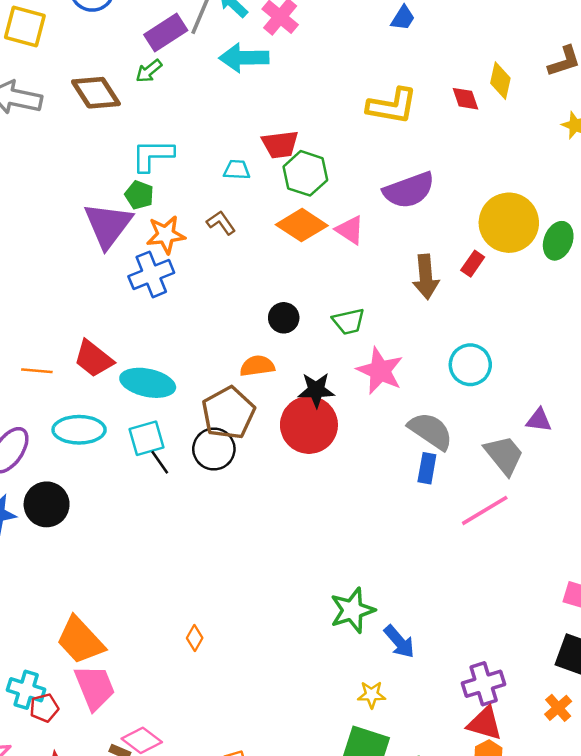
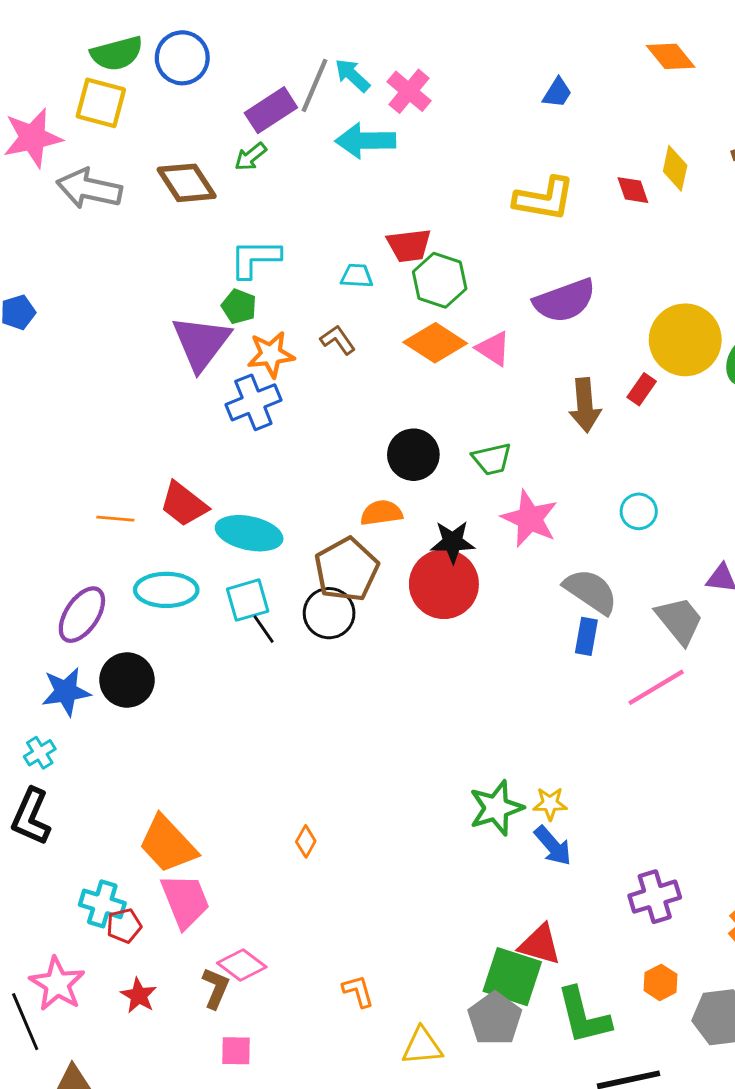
black circle: (284, 318) -> (413, 455), size x1.4
cyan circle: (470, 365) -> (639, 511), size x0.7
yellow star: (372, 695) -> (550, 804), moved
red triangle: (485, 723) -> (540, 945), moved

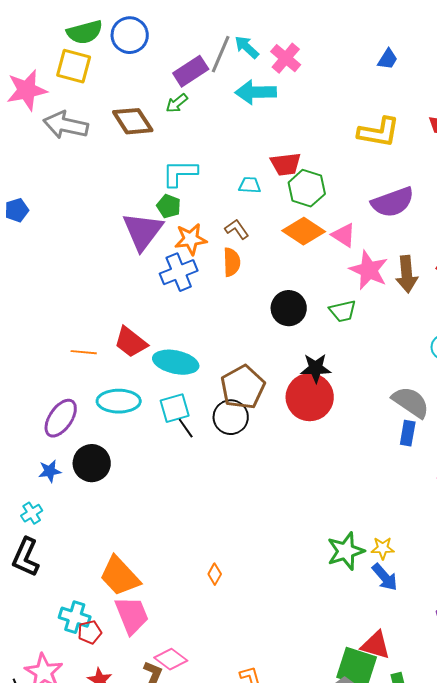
orange semicircle: (381, 513) -> (232, 262), moved, turned 96
pink star: (530, 519) -> (369, 270), moved
blue star: (66, 692) -> (50, 471), size x0.7

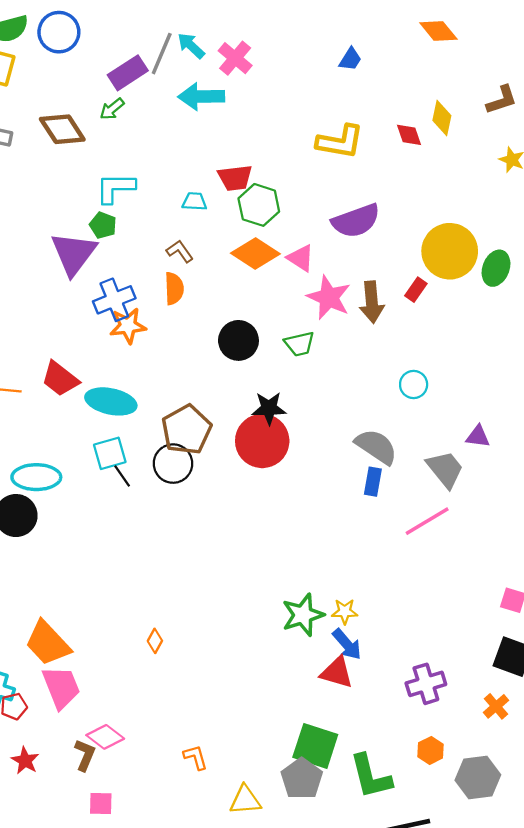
orange star: (191, 239) -> (128, 326), moved
cyan ellipse: (119, 401) -> (36, 477), moved
red triangle: (376, 645) -> (337, 672), moved

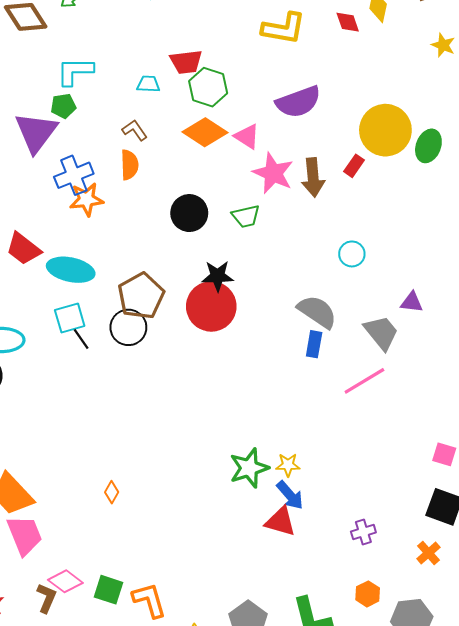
green pentagon: (103, 225) -> (63, 106), turned -30
purple cross: (426, 684) -> (363, 532), size x0.7
green square: (315, 746) -> (108, 590), moved, size x0.7
orange L-shape: (196, 757) -> (149, 600), size x1.5

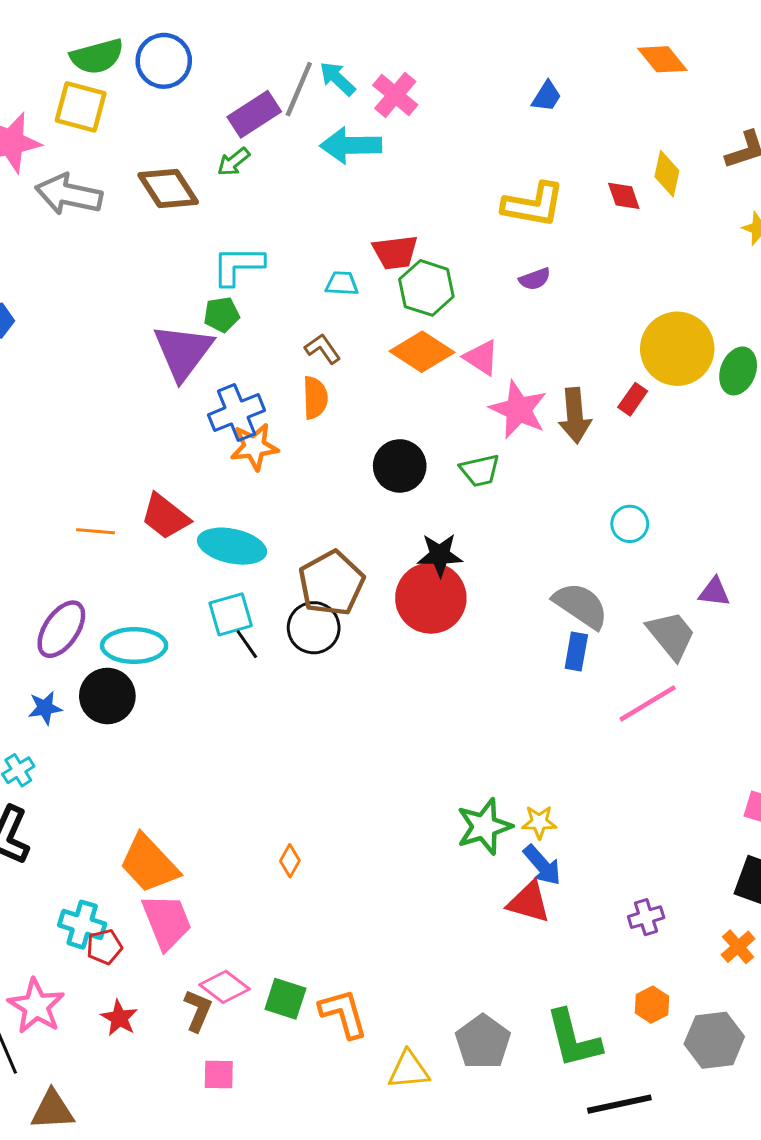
purple semicircle: (298, 102) -> (535, 279), moved, size x0.5

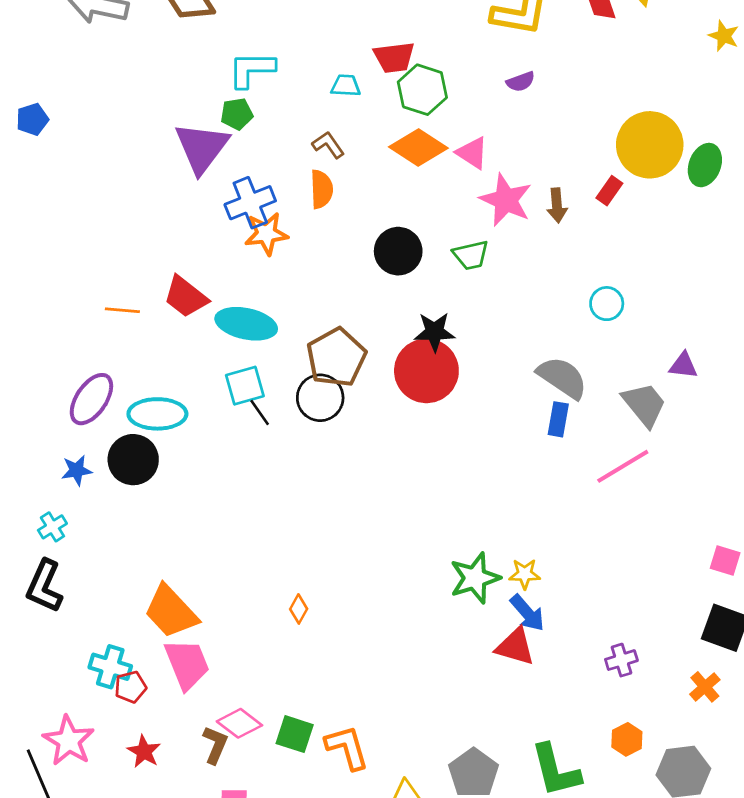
brown arrow: (575, 416) -> (557, 205), size x0.7

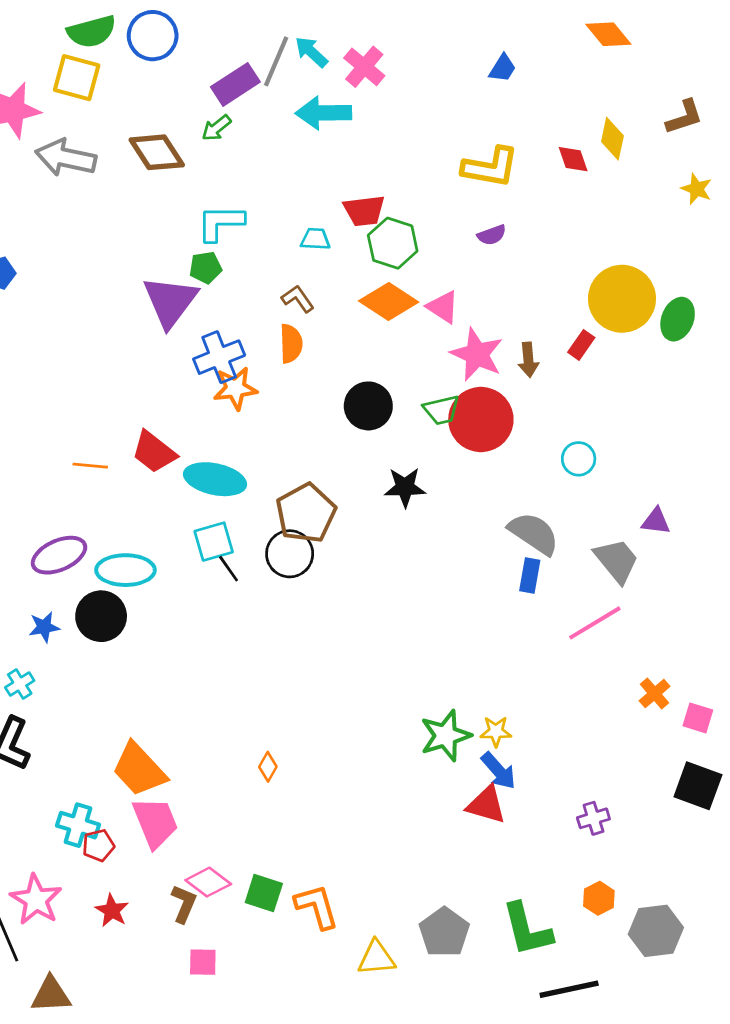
red circle: (426, 371) -> (481, 420), moved
purple ellipse: (91, 399) -> (59, 555), turned 32
orange cross: (705, 687) -> (655, 694), moved

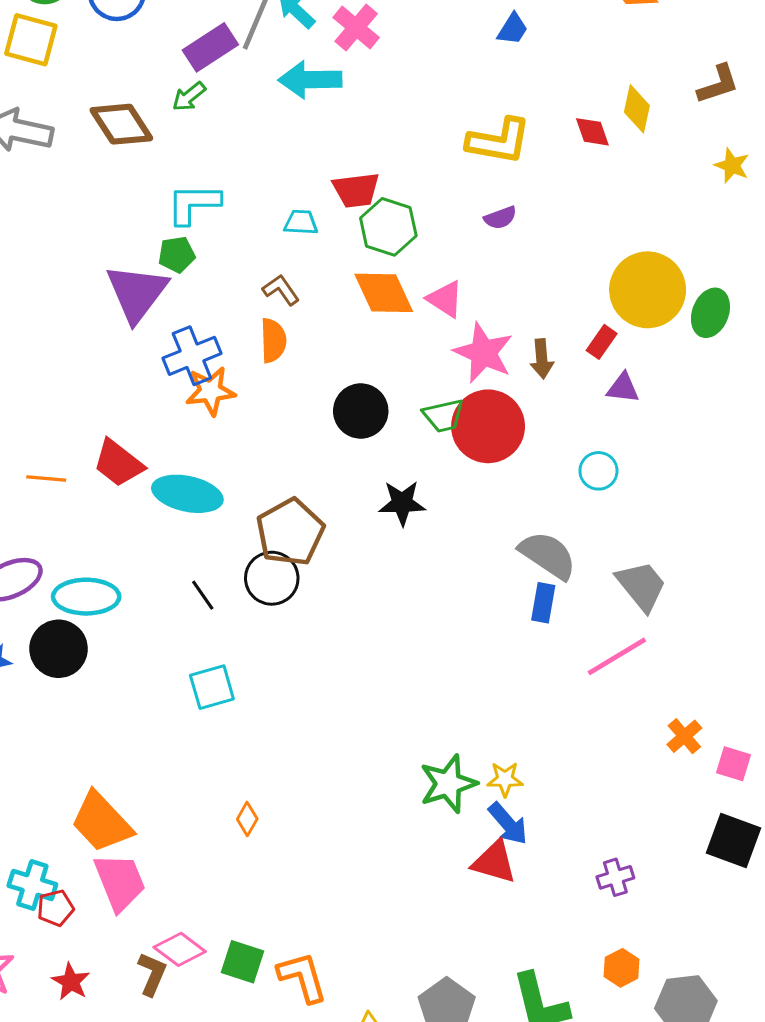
orange diamond: (389, 301) -> (384, 293), turned 32
purple triangle: (656, 521) -> (623, 388), moved
cyan square: (214, 542) -> (212, 687), moved

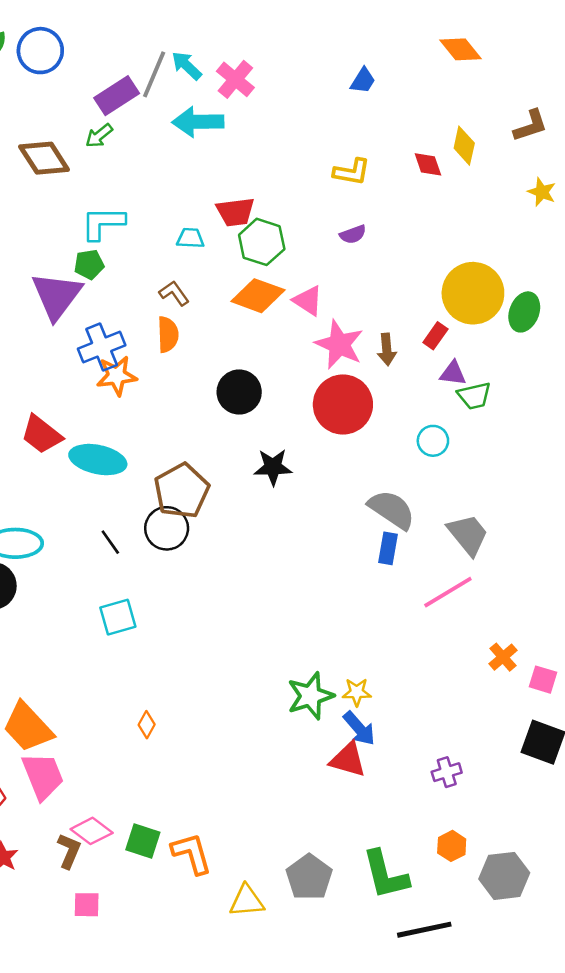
yellow L-shape: (499, 141) -> (352, 172), size x0.7
orange diamond: (384, 293) -> (258, 296), turned -45
green trapezoid: (444, 416) -> (474, 396), moved

